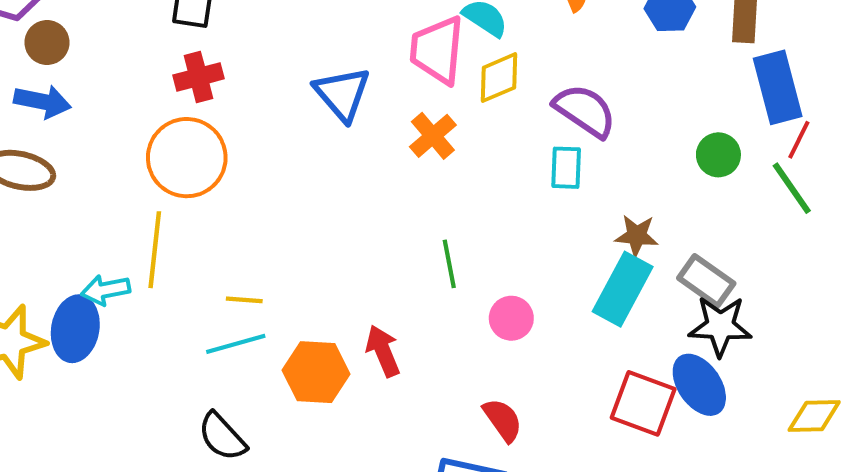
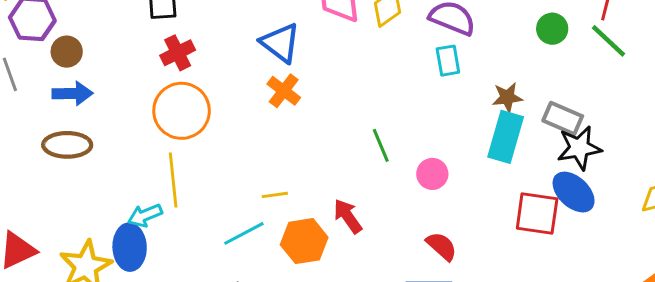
orange cross: (433, 136) -> (284, 91), moved
yellow line: (244, 300) -> (275, 195), moved

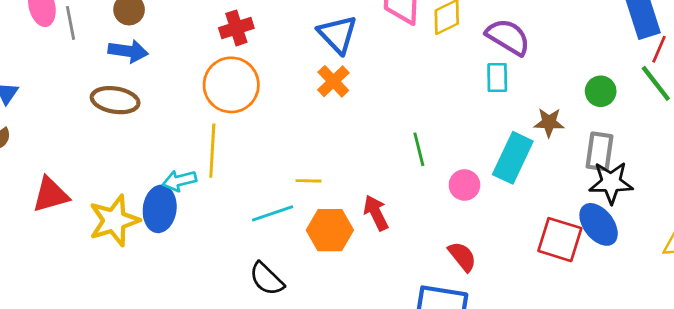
green circle: (552, 29) -> (601, 91), moved
gray rectangle: (563, 118) -> (599, 151), turned 66
cyan rectangle: (506, 137) -> (513, 158), moved

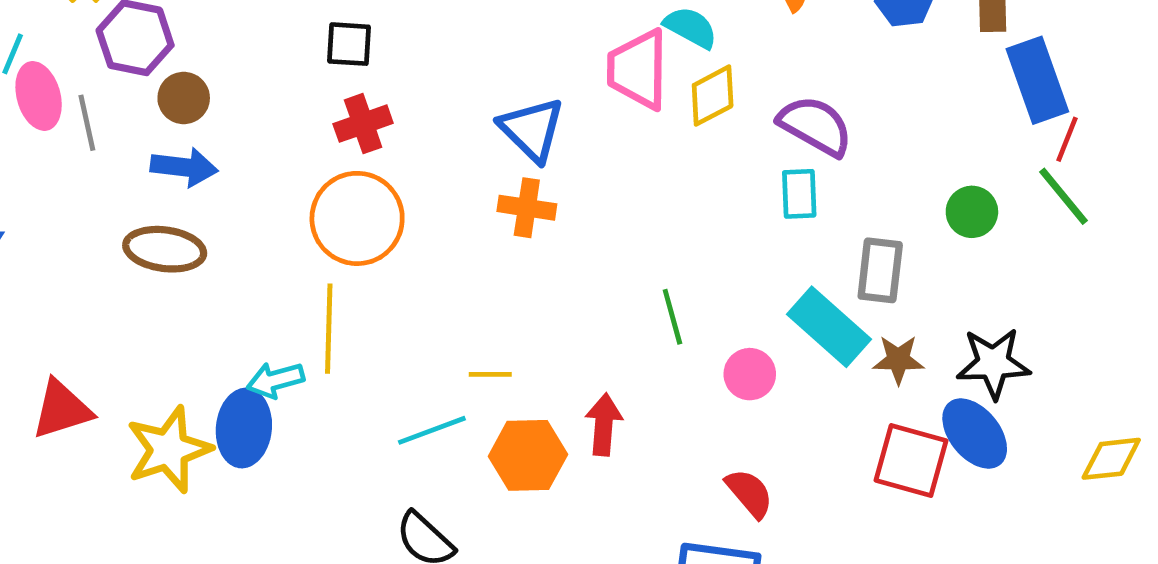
orange cross: (333, 81) -> (527, 208), turned -36
brown star: (549, 122) -> (898, 360), moved
gray rectangle: (599, 151) -> (880, 270), moved
cyan rectangle: (513, 158) -> (829, 327), turned -72
red arrow: (376, 213) -> (604, 424), turned 32

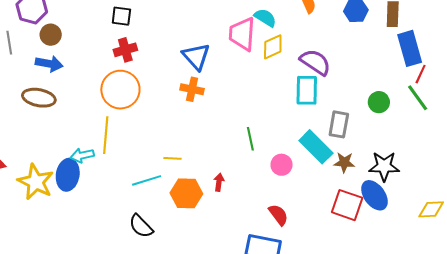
cyan rectangle: (799, 194) -> (307, 90), size x1.4
red arrow: (604, 424) -> (219, 182), size x0.7
yellow star: (169, 449) -> (36, 182), turned -30

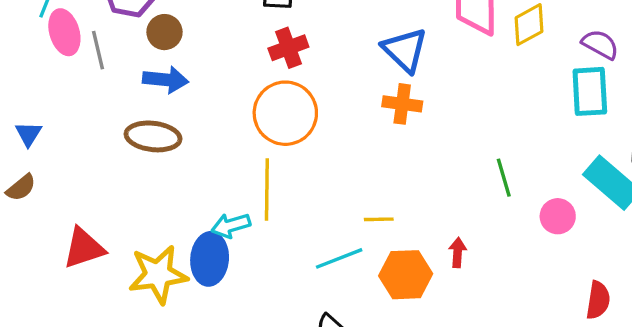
purple semicircle: (315, 62) -> (600, 44), size x0.7
yellow star: (36, 182) -> (158, 274), turned -30
red semicircle: (278, 215) -> (598, 300), moved, turned 50

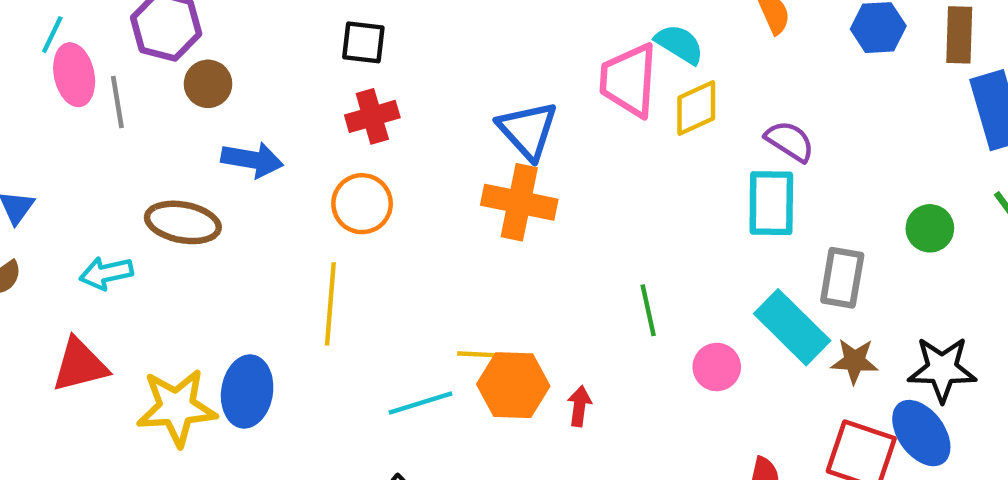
blue arrow: (166, 80) -> (252, 160), moved
orange cross: (402, 104) -> (519, 202), size x1.4
orange circle: (285, 113) -> (362, 204), size x0.7
cyan arrow: (231, 225) -> (106, 273), moved
orange hexagon: (406, 275) -> (513, 385), moved

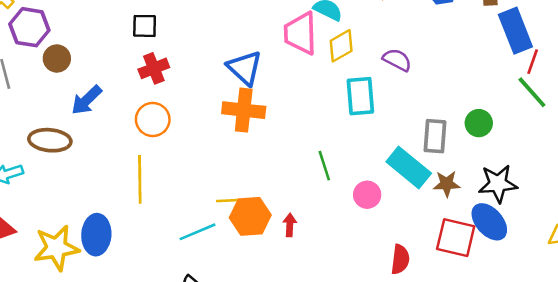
blue arrow: (252, 160) -> (87, 100), turned 132
cyan rectangle: (771, 203) -> (360, 96), moved
green circle: (930, 228) -> (479, 123), moved

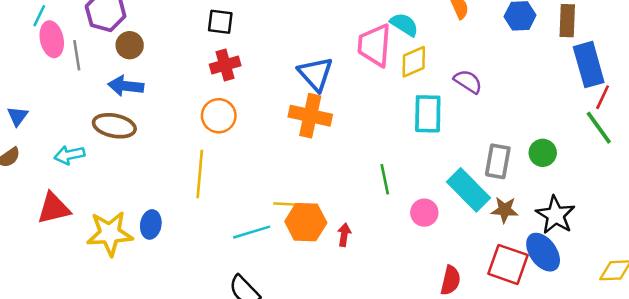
blue arrow: (87, 100) -> (126, 86), moved, turned 44
black star: (498, 184) -> (555, 215), turned 30
blue ellipse: (96, 235) -> (151, 224), size x0.7

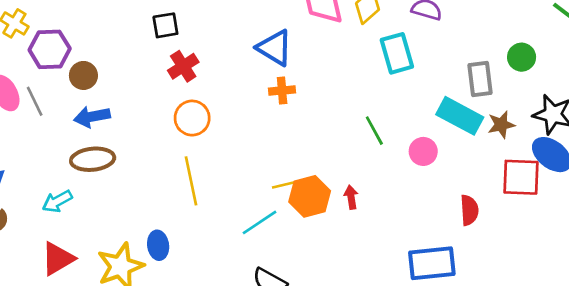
orange cross: (310, 116) -> (282, 91), size x0.6

